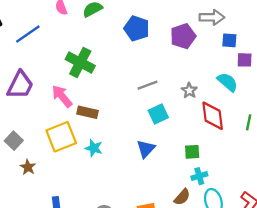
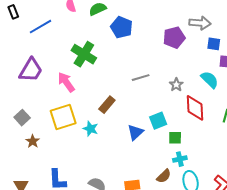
blue pentagon: (137, 28) -> (122, 27), moved
brown rectangle: (88, 112) -> (107, 105), moved, turned -66
cyan square: (158, 114) -> (158, 121), moved

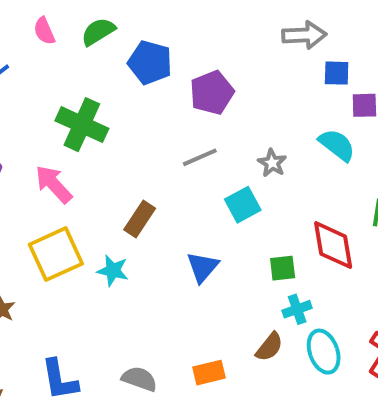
purple pentagon: (174, 37) -> (212, 93), moved
red diamond: (195, 108) -> (333, 245), moved
cyan square: (158, 121) -> (243, 205), moved

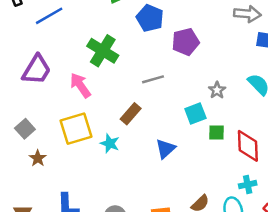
gray line: (200, 157) -> (153, 79), moved
green square: (283, 268) -> (216, 132), moved
cyan cross: (297, 309) -> (248, 185), moved

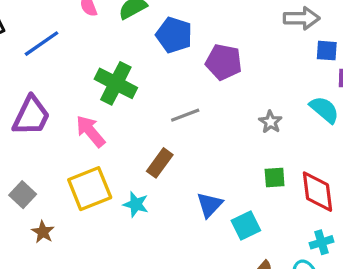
purple pentagon: (186, 42) -> (224, 62), turned 30
cyan square: (195, 113) -> (246, 225), moved

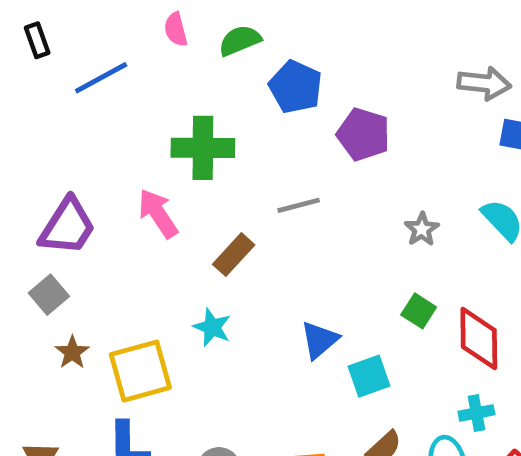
green cross: (116, 83) -> (203, 148), turned -33
purple trapezoid: (31, 116) -> (67, 226), moved
brown rectangle: (160, 163) -> (234, 255), moved
green square: (275, 178) -> (419, 311), turned 30
yellow square: (90, 189) -> (140, 371), moved

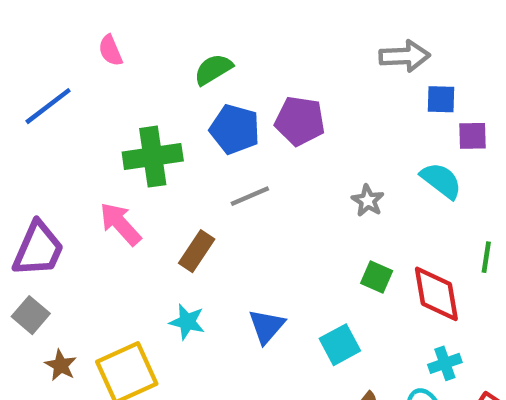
green semicircle: (240, 40) -> (213, 69), moved
blue pentagon: (296, 87) -> (235, 129), moved
blue triangle: (319, 340) -> (266, 326), moved

